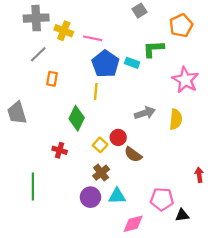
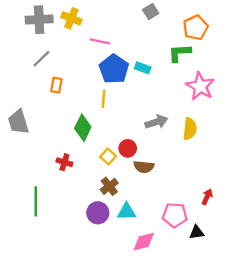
yellow cross: (64, 31) -> (71, 18), moved
green L-shape: (153, 49) -> (179, 53), moved
brown semicircle: (133, 154) -> (144, 167), turned -30
red arrow: (199, 175) -> (207, 197), moved, turned 32

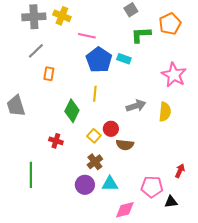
green L-shape: (179, 53) -> (141, 35), moved
yellow line: (104, 99) -> (95, 94), moved

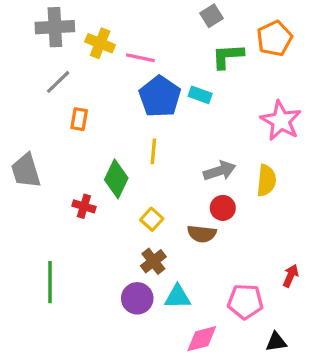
yellow cross: (62, 16) -> (100, 43), moved
red circle: (111, 129) -> (223, 208), moved
red cross: (56, 141) -> (84, 206), moved
black triangle: (171, 202) -> (276, 342), moved

